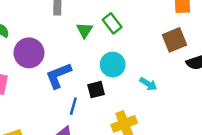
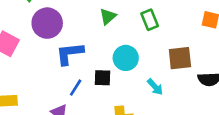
green rectangle: (112, 23) -> (150, 20), moved
brown square: (174, 40) -> (180, 58), moved

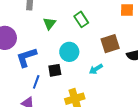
cyan arrow: (155, 87) -> (96, 69), turned 112

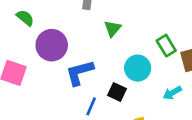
green rectangle: (81, 19) -> (166, 46), moved
black square: (55, 70) -> (117, 92), turned 32

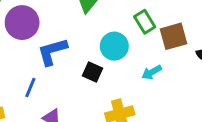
blue line: (91, 106) -> (30, 88), moved

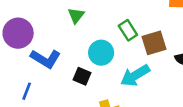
blue L-shape: (52, 52) -> (46, 59), turned -132
cyan arrow: (152, 72) -> (135, 75), size x1.6

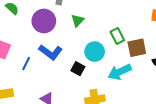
purple circle: (18, 33) -> (44, 21), moved
blue line: (27, 91) -> (26, 64), moved

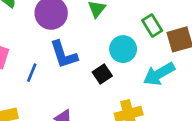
blue L-shape: (51, 52) -> (64, 55), turned 40
black square: (78, 69) -> (102, 74), turned 32

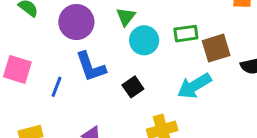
green rectangle: (152, 26) -> (186, 34), turned -65
cyan circle: (123, 49) -> (144, 40), moved

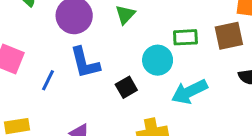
cyan circle: (144, 40) -> (158, 60), moved
brown square: (216, 48) -> (229, 36), moved

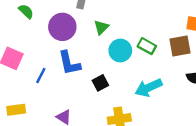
green rectangle: (185, 37) -> (147, 46), turned 30
cyan circle: (158, 60) -> (120, 51), moved

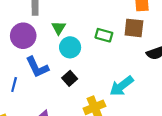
brown square: (180, 46) -> (134, 28), turned 30
cyan circle: (120, 51) -> (70, 47), moved
cyan arrow: (148, 88) -> (122, 86), moved

